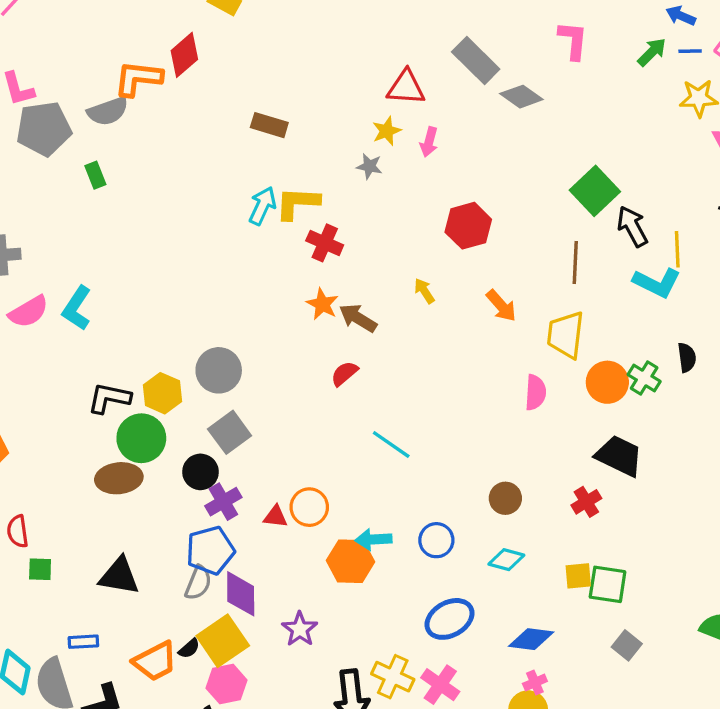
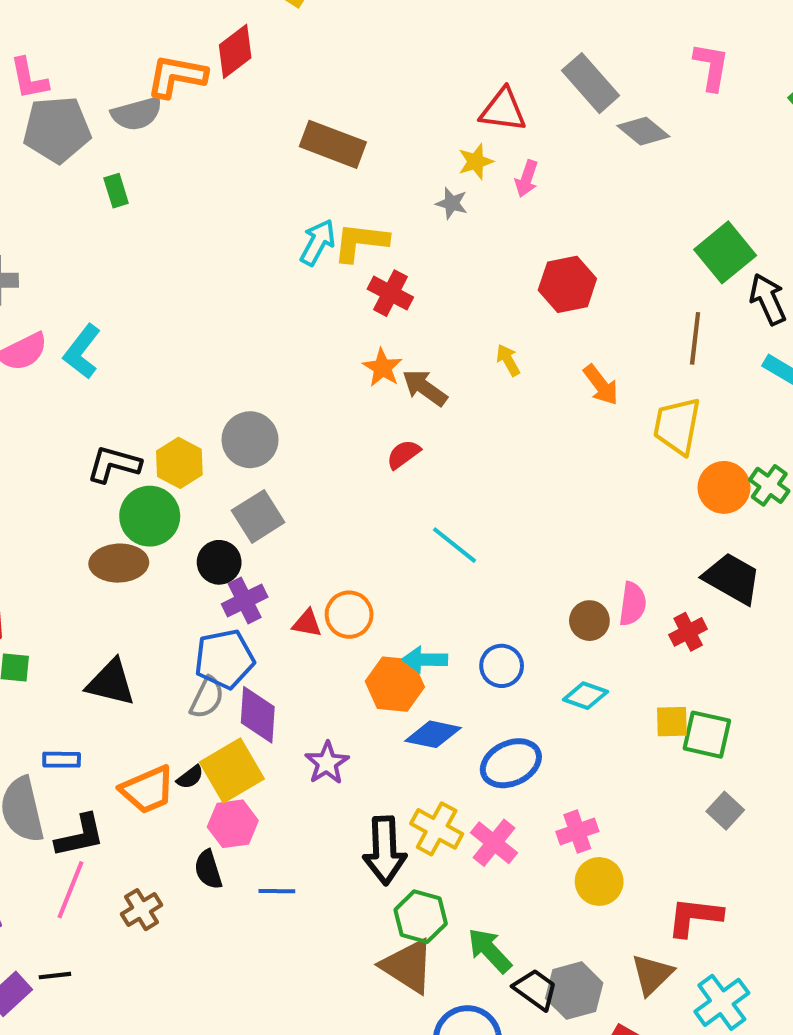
brown rectangle: (269, 125) -> (333, 144), size x1.4
pink semicircle: (535, 392) -> (633, 604), moved
blue diamond: (531, 639) -> (433, 734), moved
pink cross: (535, 682) -> (577, 832), moved, size x1.4

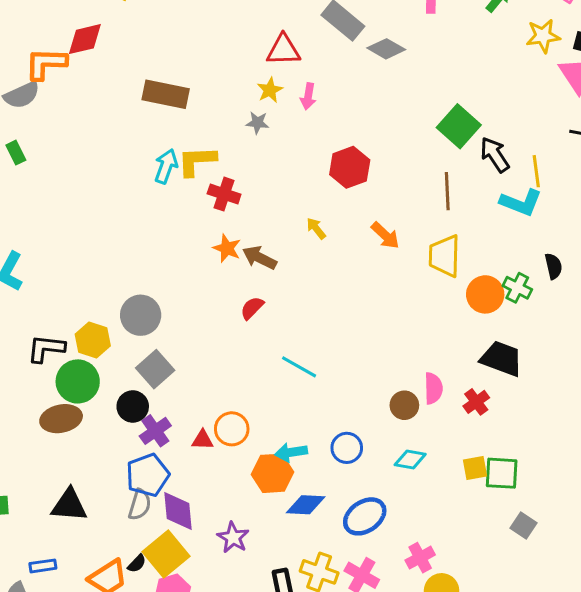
red diamond: (235, 51) -> (85, 39), turned 33

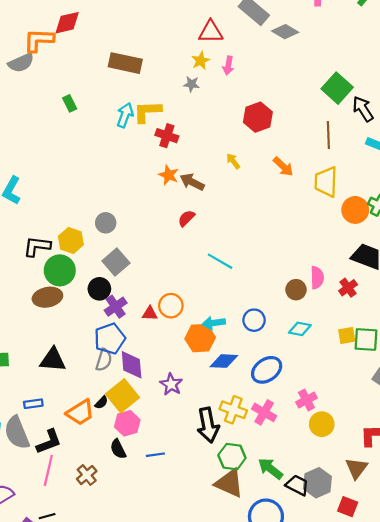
green rectangle: (16, 153) -> (70, 103), moved
gray circle: (141, 315) -> (106, 223), size x0.7

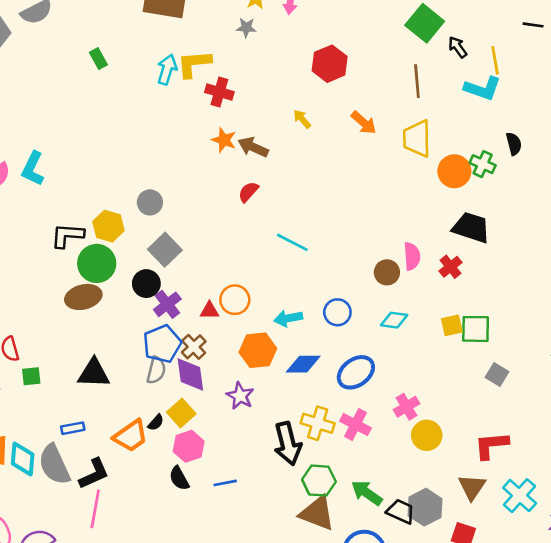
black arrow: (363, 109) -> (458, 47), size x0.7
orange hexagon: (200, 338) -> (258, 350), moved
yellow square: (122, 396) -> (181, 413), size x0.7
brown cross: (87, 475) -> (194, 347), moved

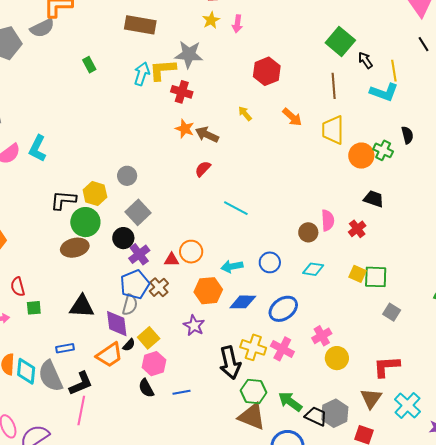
black line: (533, 25) -> (424, 44), turned 49
gray star: (246, 28) -> (189, 54), moved, size x1.8
black trapezoid: (471, 227) -> (374, 199), size x0.7
yellow square: (452, 325) -> (358, 274), turned 36
purple diamond: (190, 374) -> (117, 324), moved

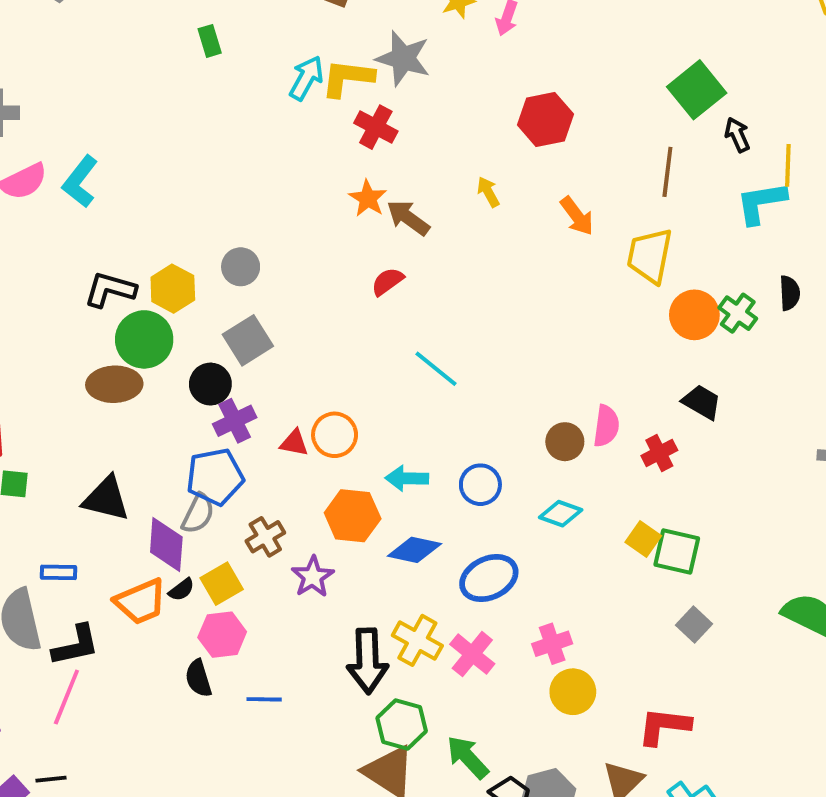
cyan L-shape: (384, 92) -> (761, 203), turned 140
brown cross: (159, 287) -> (265, 537), moved

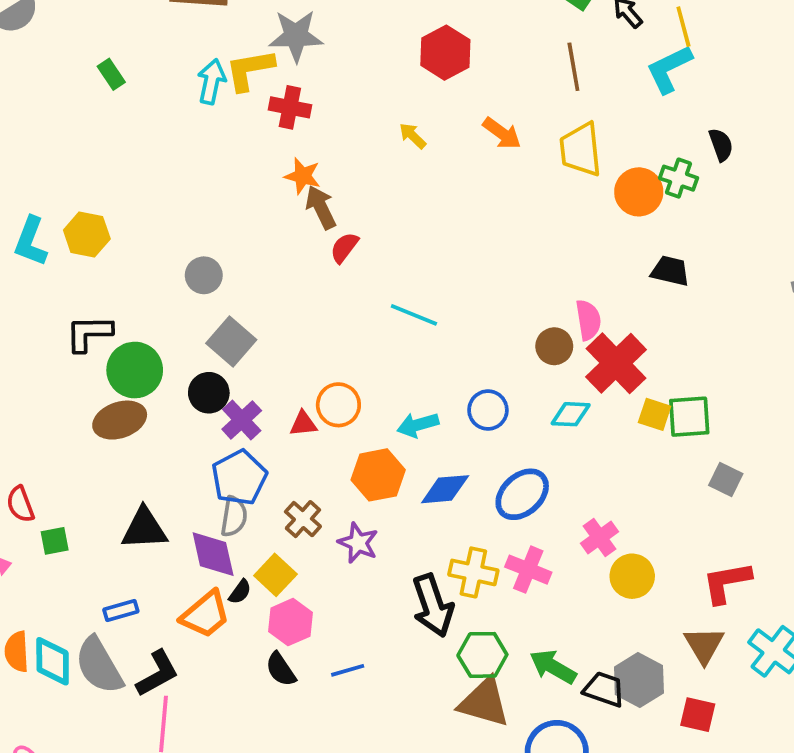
brown arrow: (408, 218) -> (321, 207), moved, turned 45
yellow hexagon: (173, 289) -> (87, 235), moved
red cross: (659, 453) -> (616, 363), moved, size x1.8

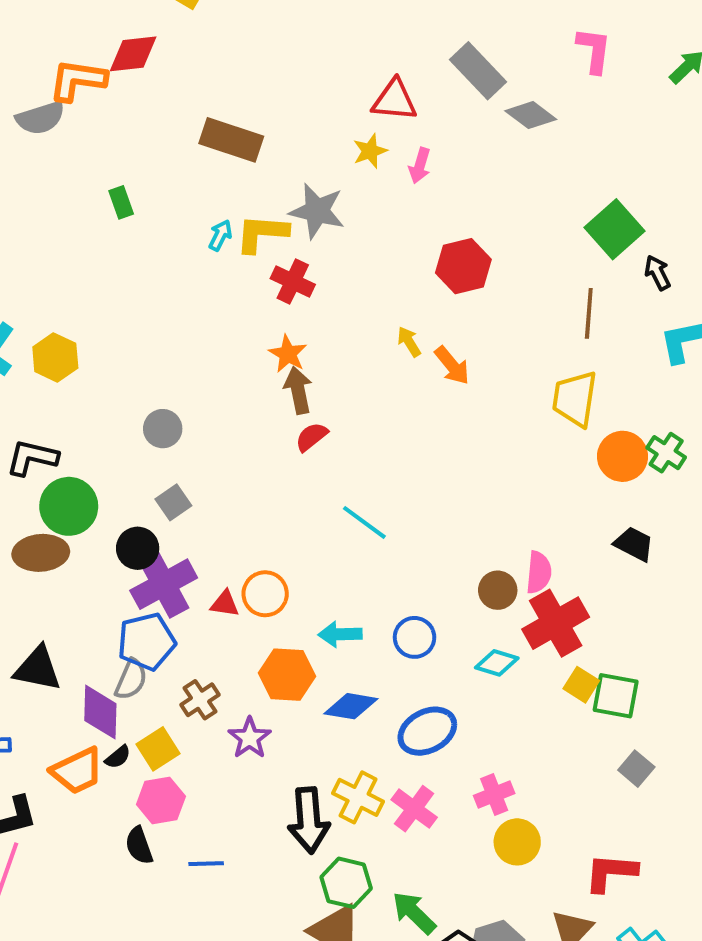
cyan arrow: (212, 82) -> (220, 235), size x0.7
orange arrow: (502, 133) -> (452, 365), moved
gray square: (231, 342) -> (173, 502), size x0.7
purple cross: (242, 420) -> (164, 584), size x1.5

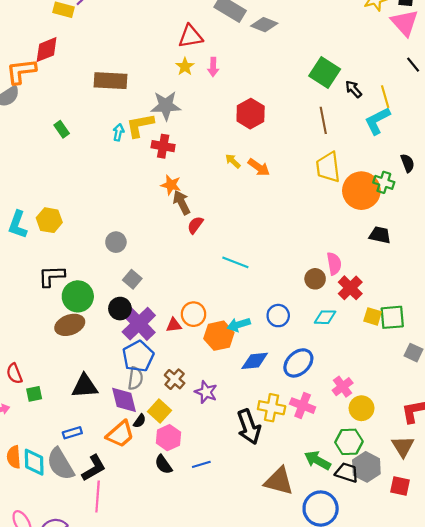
orange circle: (623, 456) -> (361, 191), size x1.4
red cross: (556, 623) -> (350, 288), size x0.7
orange hexagon: (287, 675) -> (219, 336), moved
green hexagon: (346, 883) -> (349, 442), moved

